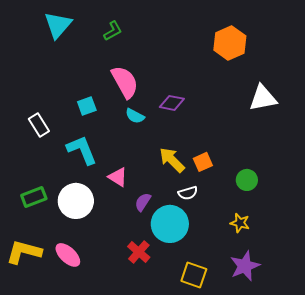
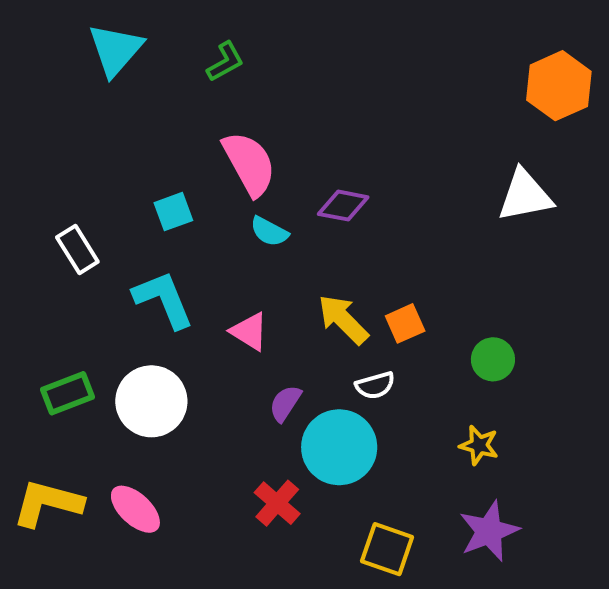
orange hexagon: (230, 43) -> (559, 86), moved
pink triangle: (118, 177) -> (249, 331), moved

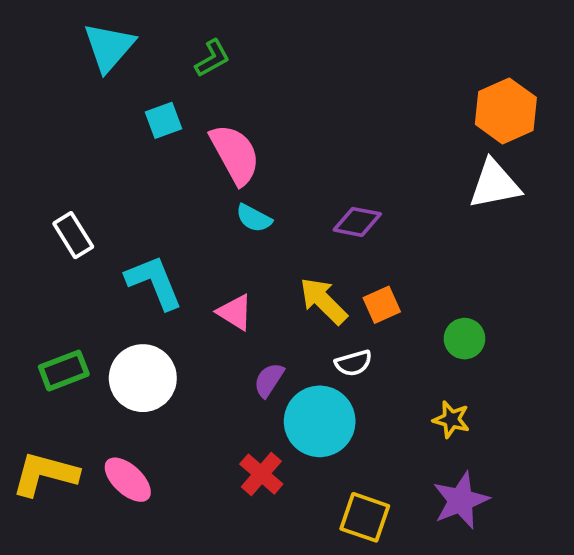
orange hexagon: (559, 86) -> (506, 111), moved
purple diamond: (343, 206) -> (357, 222), moved
cyan square: (173, 212) -> (163, 120), moved

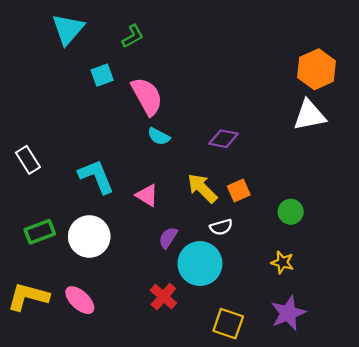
white rectangle: (73, 235) -> (28, 160), moved

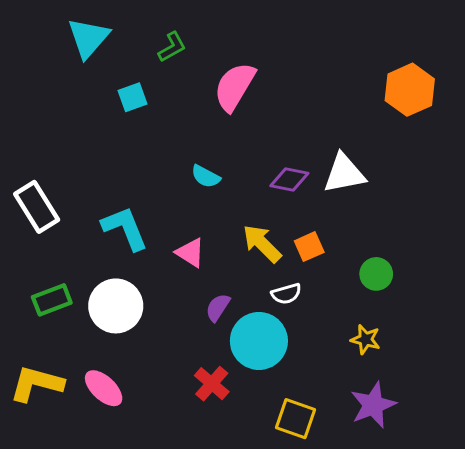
pink semicircle: (147, 96) -> (235, 87), moved, turned -120
white triangle: (309, 115) -> (344, 173), moved
white rectangle: (28, 160) -> (37, 207), size x1.4

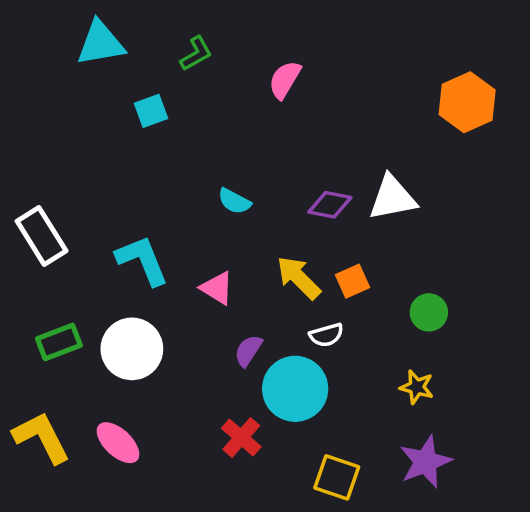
cyan triangle: (88, 38) -> (101, 43), turned 39
pink semicircle: (235, 87) -> (285, 80), moved, size x0.7
yellow L-shape: (37, 384) -> (42, 437), turned 48

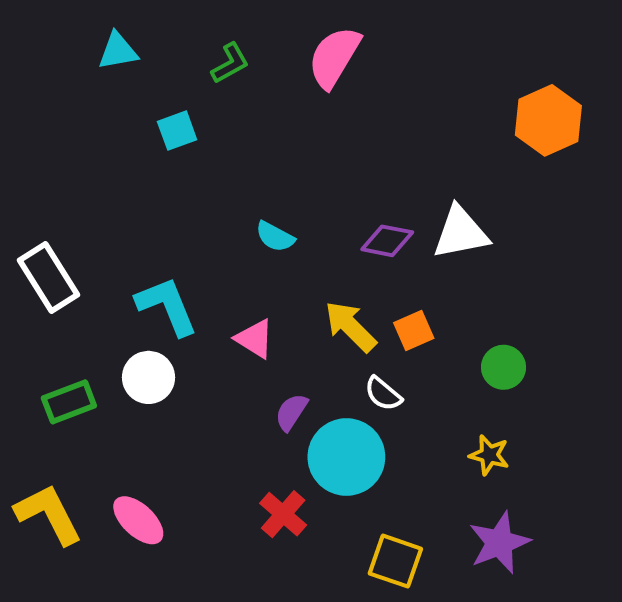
cyan triangle: (101, 43) -> (118, 51), size x0.7
pink semicircle: (285, 80) -> (334, 57), moved, size x1.4
white semicircle: (326, 335) -> (383, 394), turned 56
white circle: (132, 349) -> (148, 377), moved, size x0.7

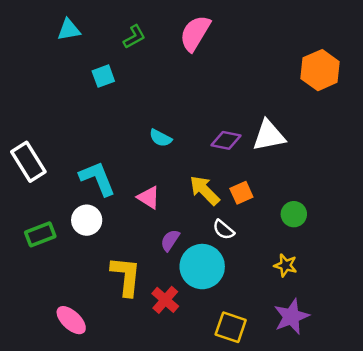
yellow L-shape: (49, 514) -> (126, 276), moved, turned 33
pink ellipse: (138, 520) -> (71, 320), moved

